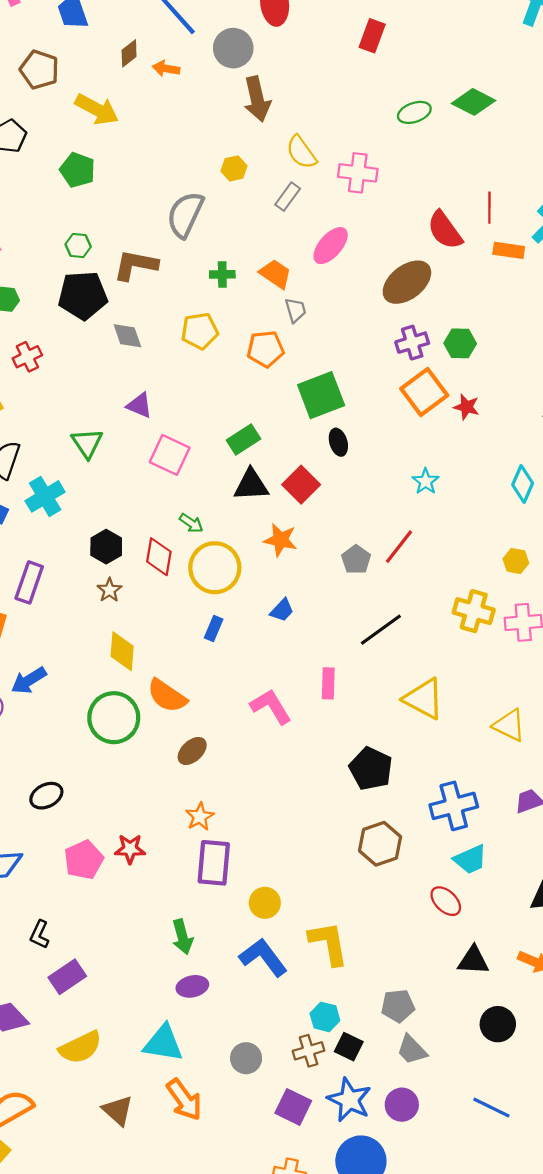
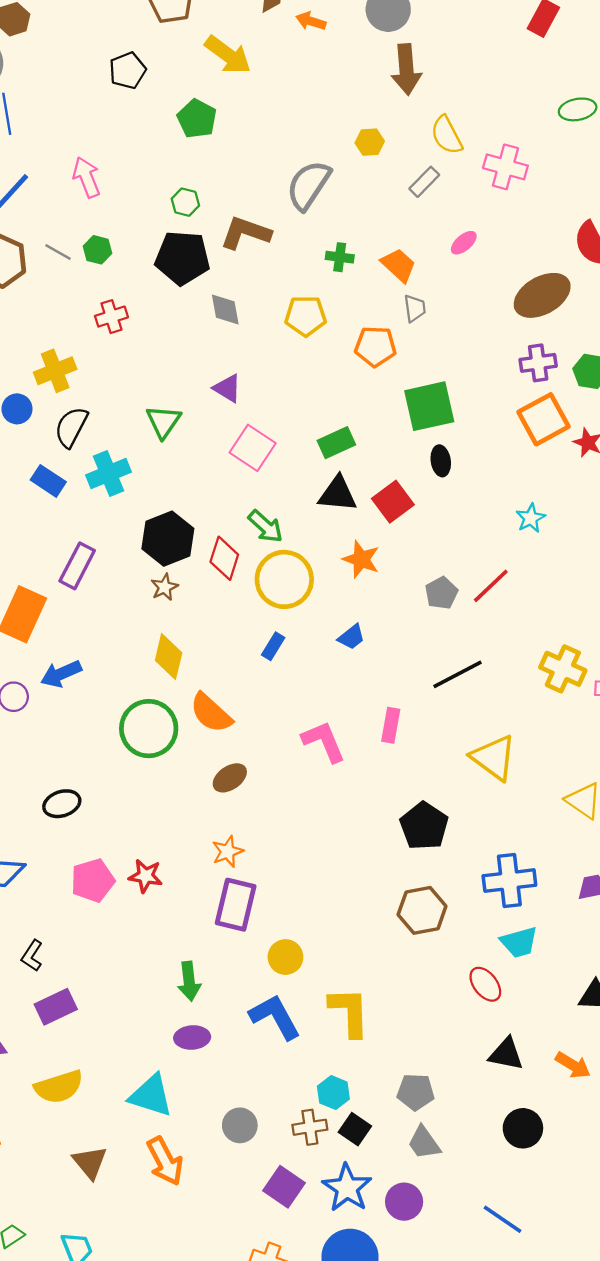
pink ellipse: (331, 246) -> (464, 243), size x0.6
green arrow: (191, 523) -> (265, 526), size x1.4
black hexagon: (106, 547) -> (168, 539), size x1.4

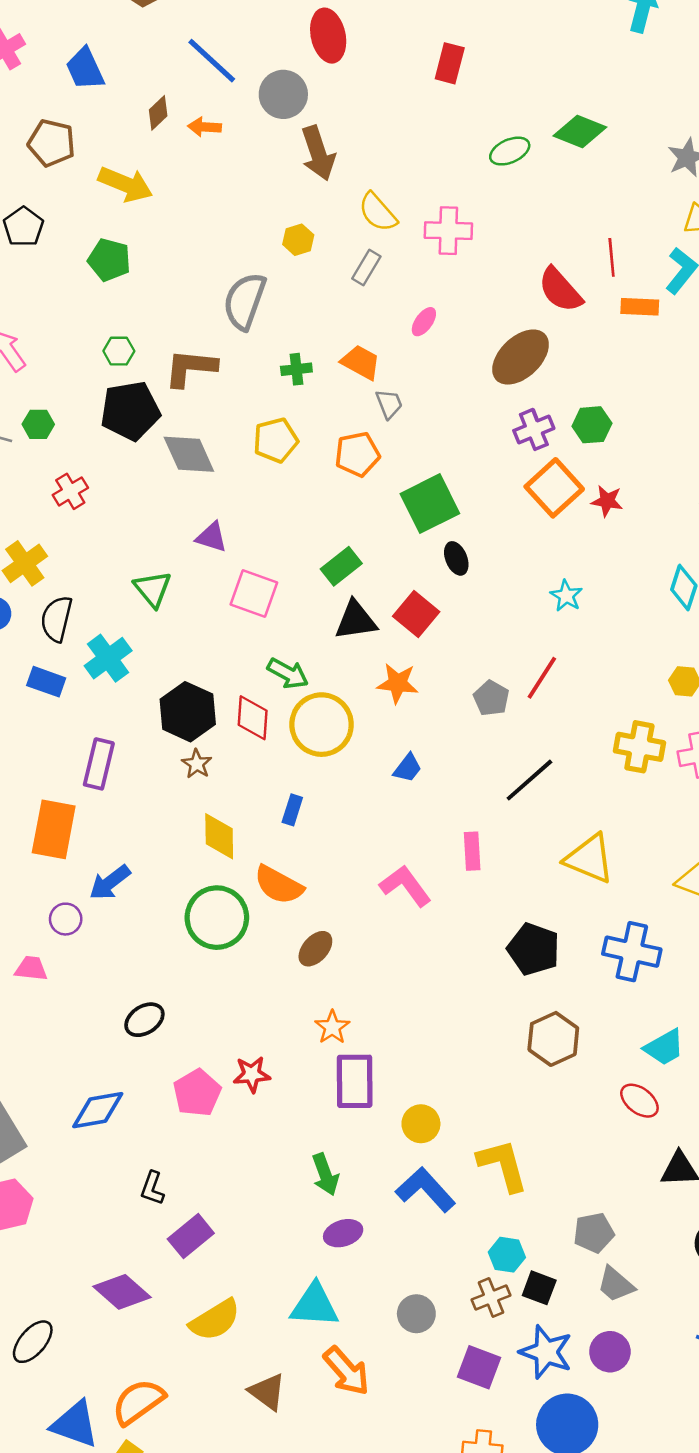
gray diamond: (225, 309) -> (189, 454), size x1.4
blue rectangle: (273, 646) -> (292, 810), moved
blue cross: (509, 881) -> (632, 952), moved, turned 33

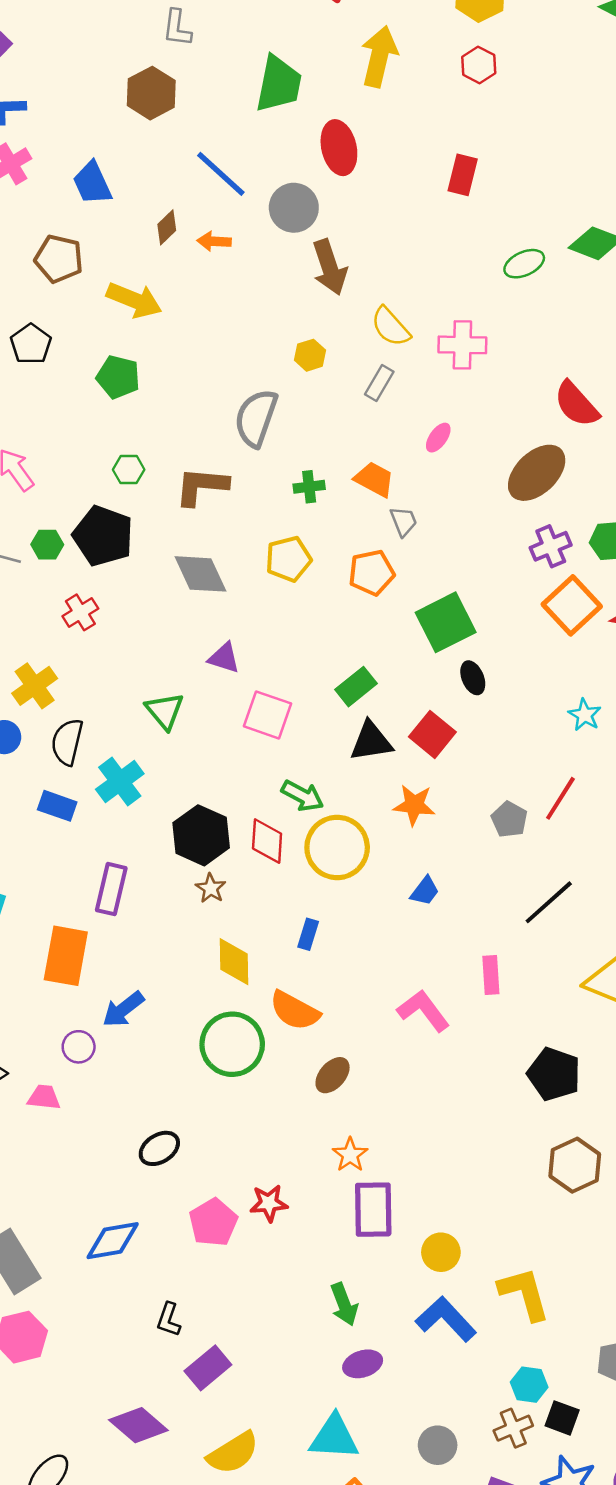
black pentagon: (130, 411) -> (103, 536), moved, turned 30

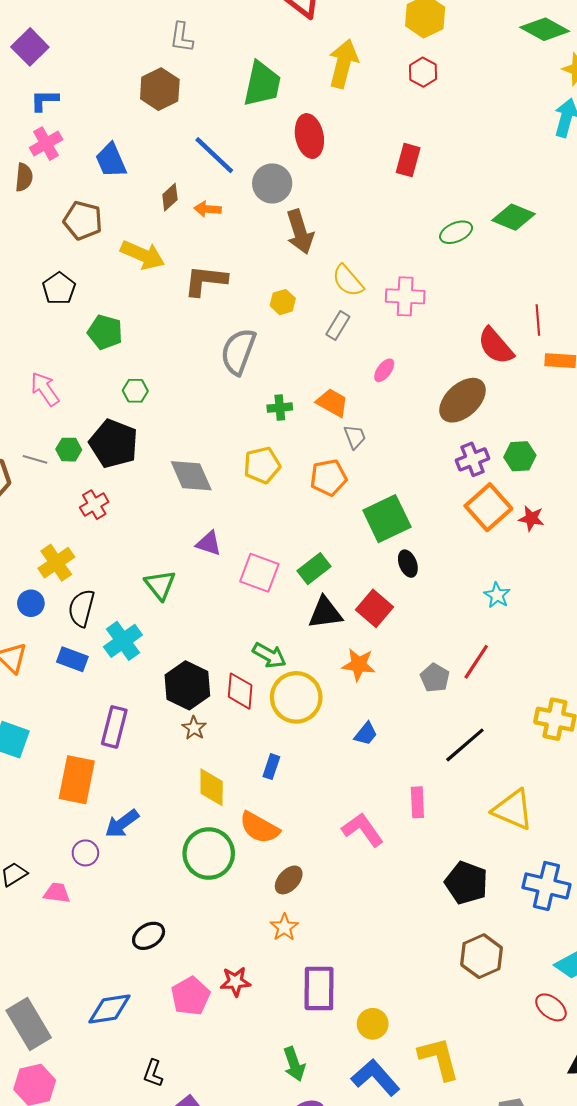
green pentagon: (118, 377) -> (105, 332), moved
brown L-shape: (202, 486) -> (206, 281), moved
pink square: (267, 715) -> (259, 573), moved
orange star: (350, 1155) -> (284, 927), moved

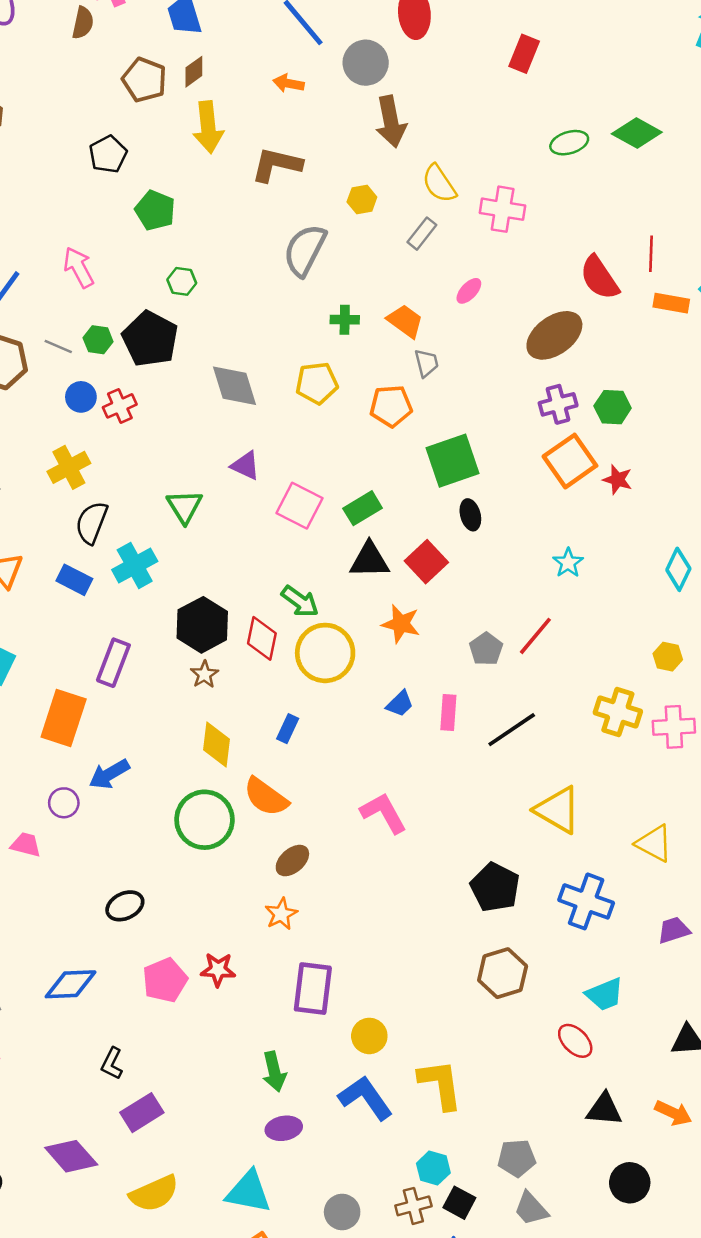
brown diamond: (170, 197) -> (194, 72), moved
yellow arrow: (143, 255) -> (208, 127), turned 54
blue circle: (31, 603) -> (81, 397), moved
pink rectangle: (417, 802) -> (448, 713), moved

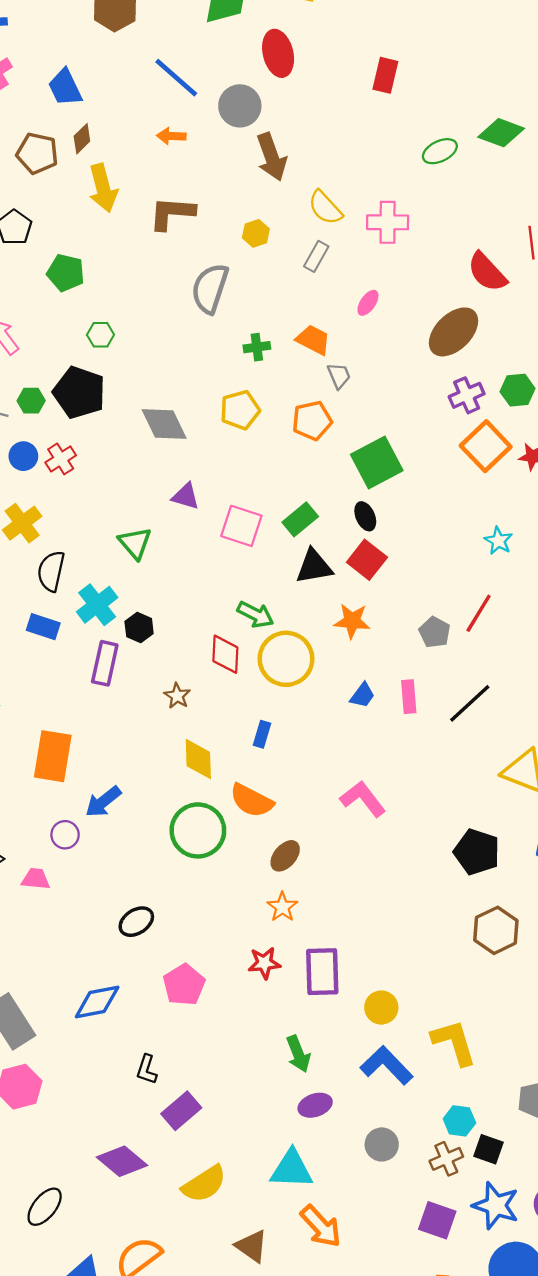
black ellipse: (470, 515) -> (365, 516), moved
black hexagon: (202, 625) -> (139, 628), moved, size x0.6
purple rectangle: (113, 663) -> (105, 663), moved
red star: (218, 970) -> (264, 963), moved
gray circle: (342, 1212) -> (382, 1144), moved

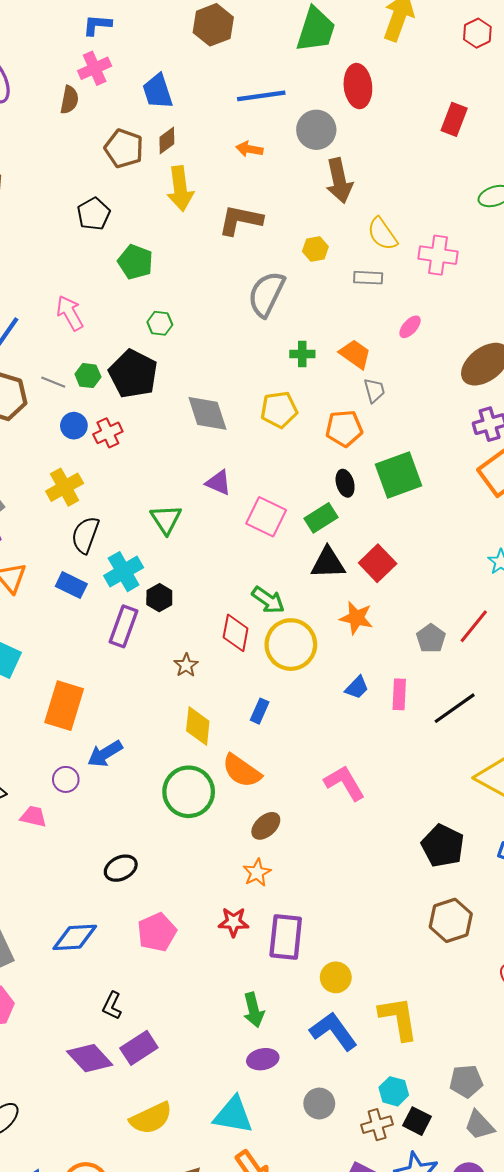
blue line: (176, 78) -> (261, 96), turned -57
gray rectangle: (316, 256) -> (368, 278), turned 56
black ellipse: (365, 516) -> (345, 483), moved
purple diamond: (122, 1161) -> (90, 1058), moved

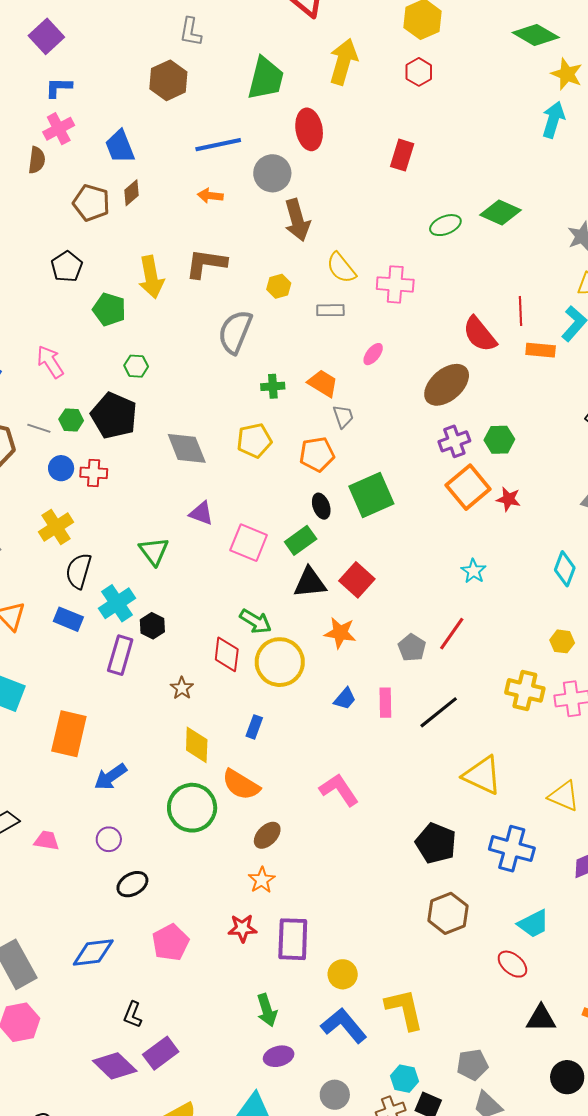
yellow arrow: (180, 189) -> (151, 277), moved
red cross: (108, 433) -> (94, 473), turned 32
purple circle: (66, 779) -> (109, 839), moved

